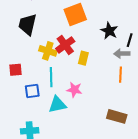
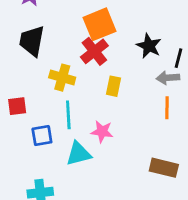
red cross: (65, 45) -> (94, 51), moved

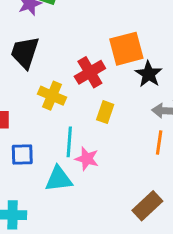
orange square: (100, 24) -> (126, 49), moved
cyan line: (68, 115) -> (69, 142), moved
brown rectangle: (164, 168) -> (147, 206), turned -64

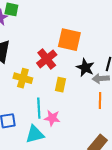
orange square: (126, 49) -> (69, 40), turned 35
black star: (149, 74) -> (85, 68), moved

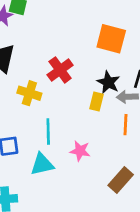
orange square: (69, 40) -> (111, 39), moved
yellow rectangle: (61, 85) -> (97, 102), moved
pink star: (52, 118) -> (80, 151), moved

